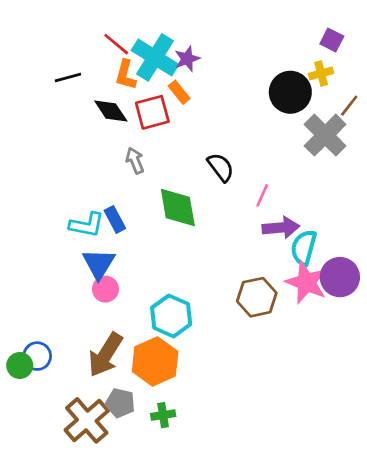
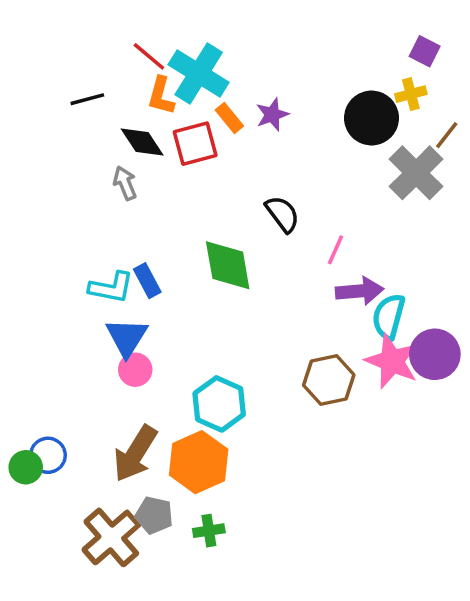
purple star: (187, 59) -> (272, 115), moved
gray arrow: (135, 161) -> (125, 183), moved

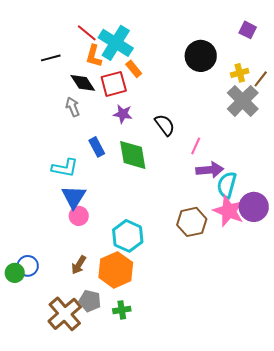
yellow cross: (411, 94) -> (240, 73), moved
purple star: (272, 115) -> (123, 114), moved, turned 30
black circle: (371, 118) -> (201, 56), moved
blue rectangle: (147, 281) -> (97, 147), moved
brown arrow: (135, 454) -> (79, 265), size x0.6

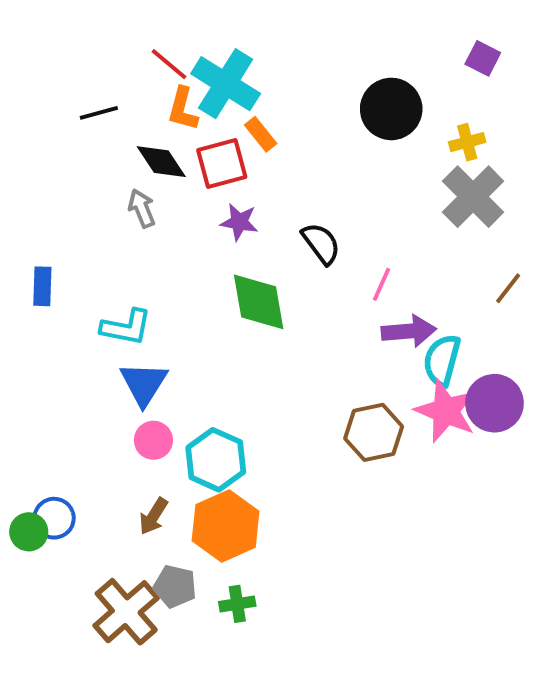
brown line: (261, 79) -> (508, 288), moved
blue rectangle: (97, 147) -> (42, 286), moved, turned 30
pink circle: (79, 216) -> (153, 440), moved
cyan hexagon: (128, 236) -> (216, 460), moved

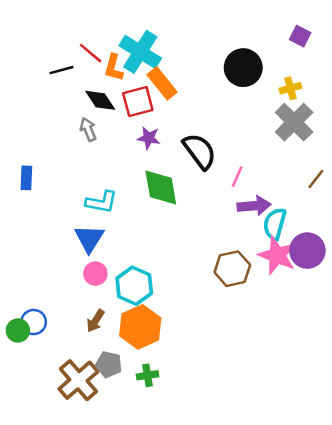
red line: (169, 64) -> (91, 53), moved
orange rectangle: (261, 134) -> (162, 83), size x1.5
black semicircle: (321, 243) -> (200, 151), size x1.4
cyan L-shape: (126, 327) -> (101, 202), moved

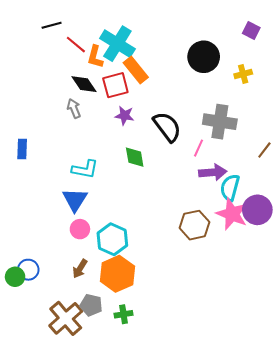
black line: (61, 70) -> (52, 25), moved
gray cross: (294, 122) -> (220, 122), moved, turned -36
green diamond: (161, 188) -> (135, 157), size x0.7

